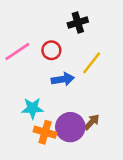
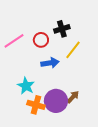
black cross: (78, 23) -> (62, 29), moved
cyan star: (32, 108) -> (26, 86), turned 30

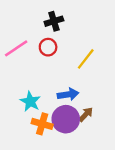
black cross: (62, 29) -> (54, 21), moved
blue arrow: (50, 63) -> (68, 94), moved

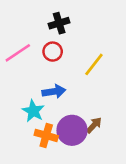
blue arrow: (68, 94) -> (54, 92), moved

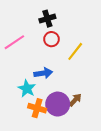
red circle: (53, 52) -> (51, 39), moved

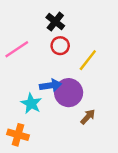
black cross: (47, 19) -> (55, 22), turned -35
purple circle: (58, 104) -> (69, 93), moved
orange cross: (37, 108) -> (18, 135), moved

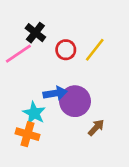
black cross: (55, 22) -> (35, 33), moved
yellow line: (88, 60) -> (95, 50), moved
orange cross: (18, 135) -> (28, 134), moved

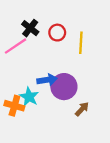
red circle: (66, 50) -> (57, 33), moved
yellow line: (95, 50) -> (81, 43), turned -35
orange cross: (28, 134) -> (14, 106), moved

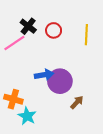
yellow line: (81, 43) -> (86, 35), moved
cyan star: (29, 97) -> (27, 116), moved

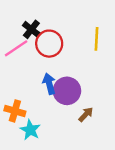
red circle: (54, 30) -> (49, 44), moved, size x1.5
blue arrow: (44, 75) -> (49, 84), turned -96

